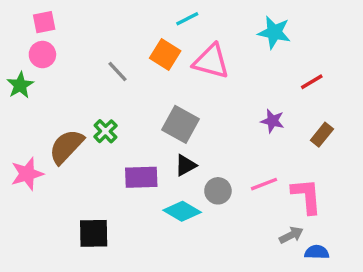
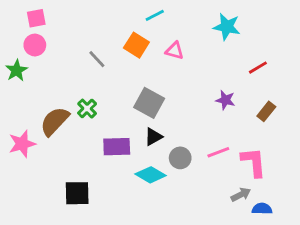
pink triangle: (211, 61) -> (175, 51), size x0.6

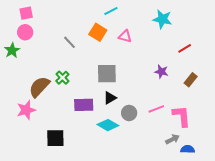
gray square: (149, 103) -> (107, 74), turned -30
pink star: (22, 144) -> (26, 110), moved

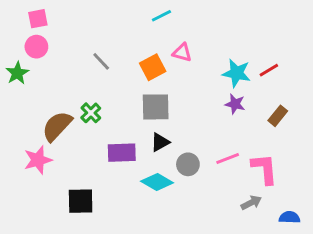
cyan star: (162, 19) -> (237, 73), moved
orange square: (98, 32) -> (153, 67), moved, turned 30
blue semicircle: (188, 149) -> (289, 217), moved

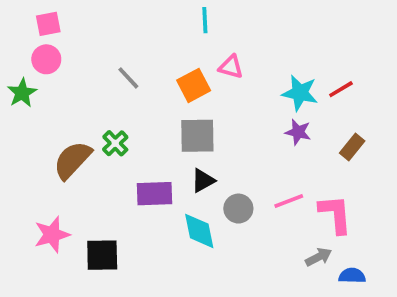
cyan line: (161, 16) -> (205, 20), turned -66
pink star: (38, 160) -> (52, 235), moved
cyan diamond: (157, 182) -> (199, 231), turned 48
blue semicircle: (289, 217) -> (352, 276), moved

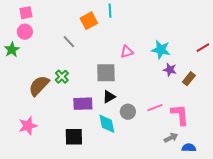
pink triangle: (231, 67) -> (127, 52), moved, turned -32
orange square: (194, 85) -> (89, 21), moved
red line: (341, 89) -> (203, 48), moved
purple star: (298, 132) -> (170, 70), moved
black square: (102, 255) -> (74, 137), moved

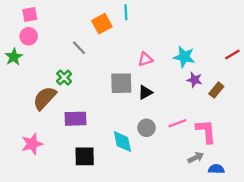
green cross: (62, 77) -> (64, 77), moved
black triangle: (109, 97) -> (145, 92), moved
purple rectangle: (83, 104) -> (76, 119), moved

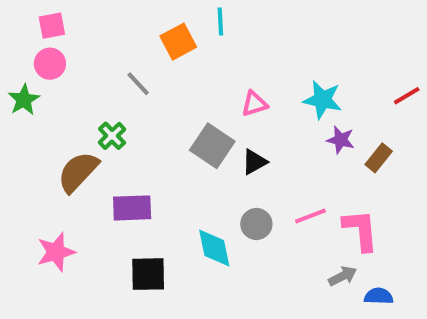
gray square: (121, 83) -> (212, 146), turned 35

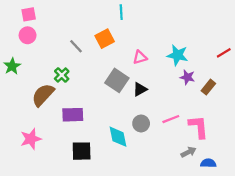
orange square: (178, 42) -> (105, 39), moved
green star: (24, 100) -> (12, 66), moved

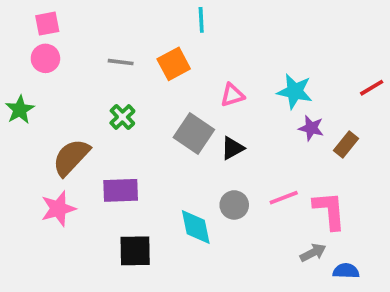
gray line: (76, 46) -> (121, 62), moved, turned -40
green cross: (62, 75) -> (122, 117), moved
pink star: (31, 139) -> (58, 209), moved

